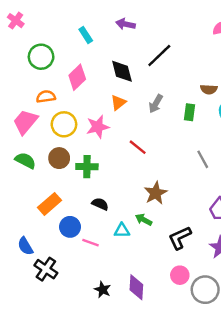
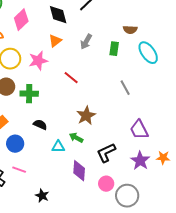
pink line: (91, 243) -> (19, 170), moved
purple diamond: (136, 287) -> (79, 171), moved

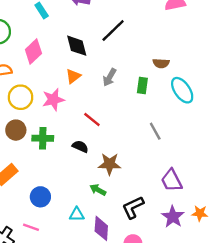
brown star: (86, 116) -> (110, 164), turned 30
black semicircle: (40, 125) -> (80, 146), moved
blue circle: (15, 144) -> (40, 197), moved
cyan triangle: (58, 147) -> (77, 214), moved

